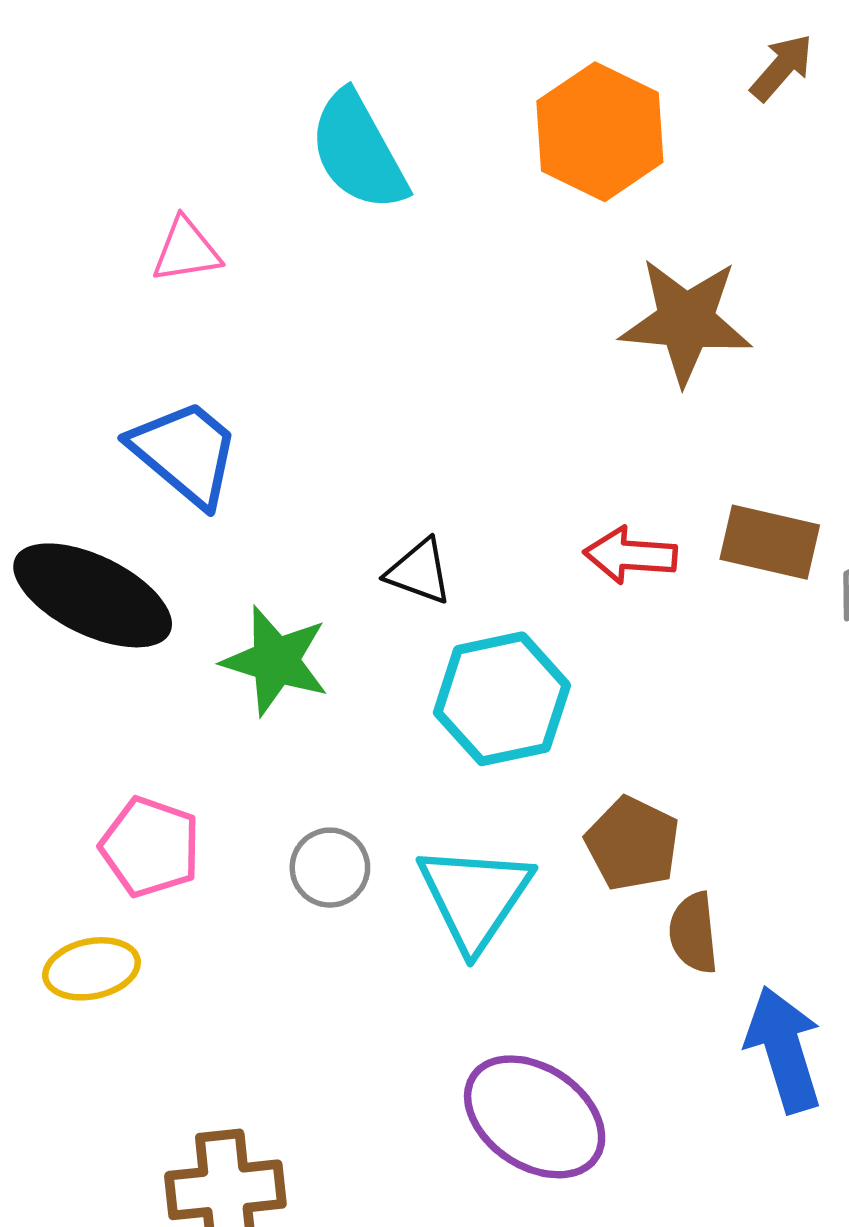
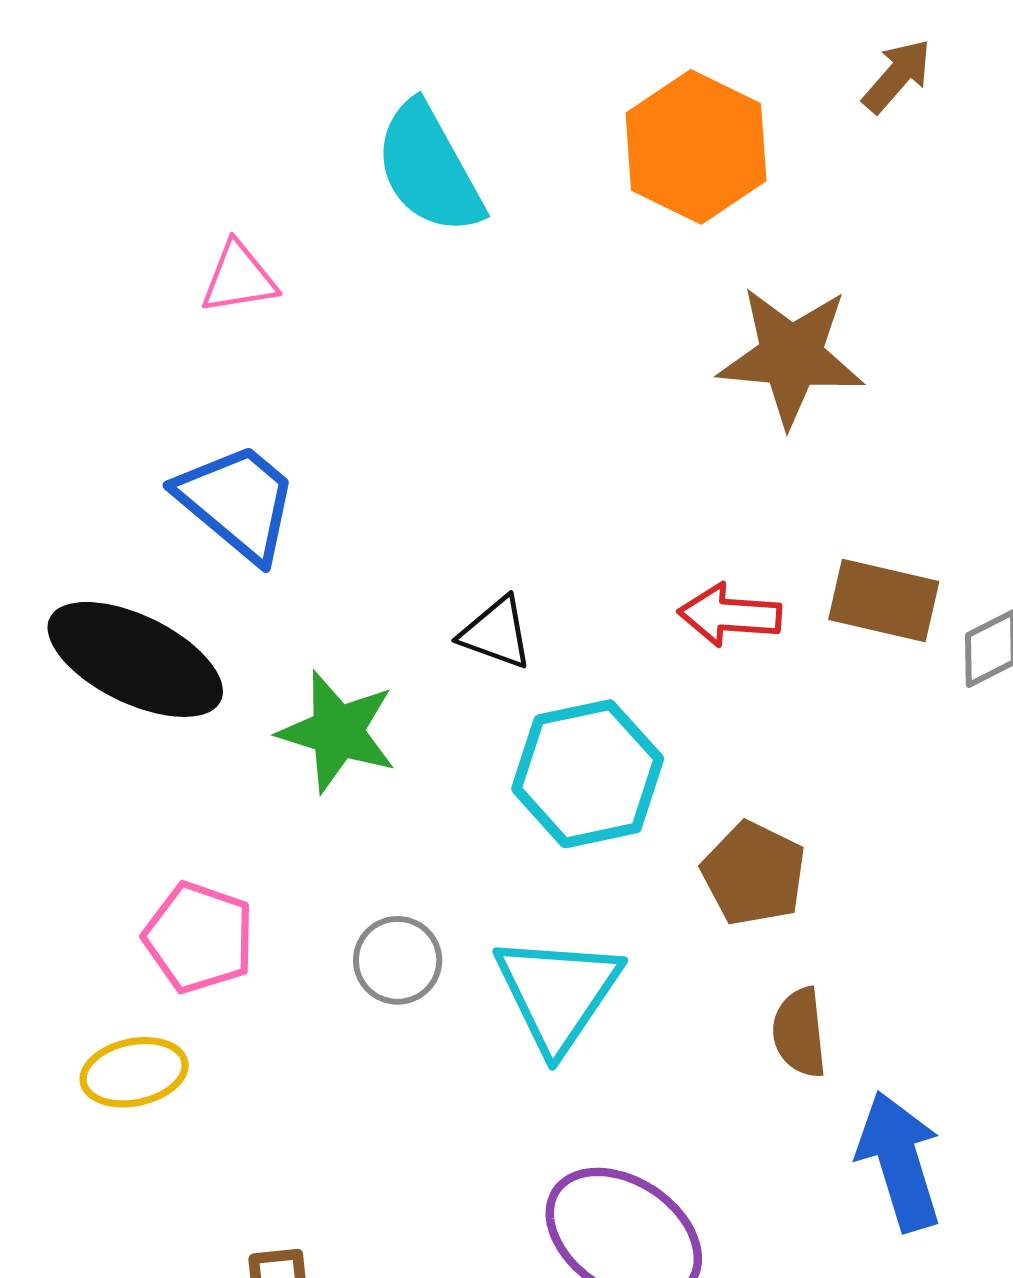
brown pentagon: (633, 844) -> (754, 874), moved

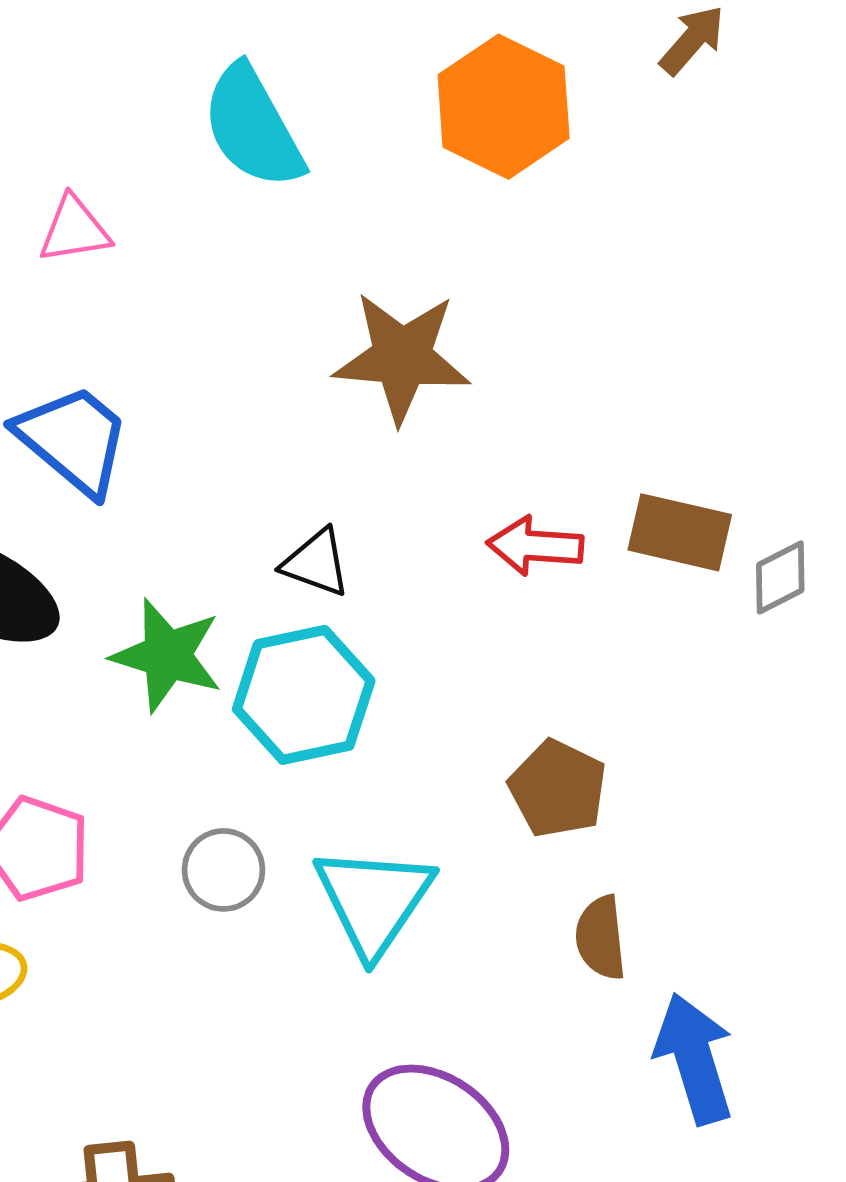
brown star: (791, 356) -> (402, 357), moved
cyan hexagon: (588, 774) -> (304, 695), moved

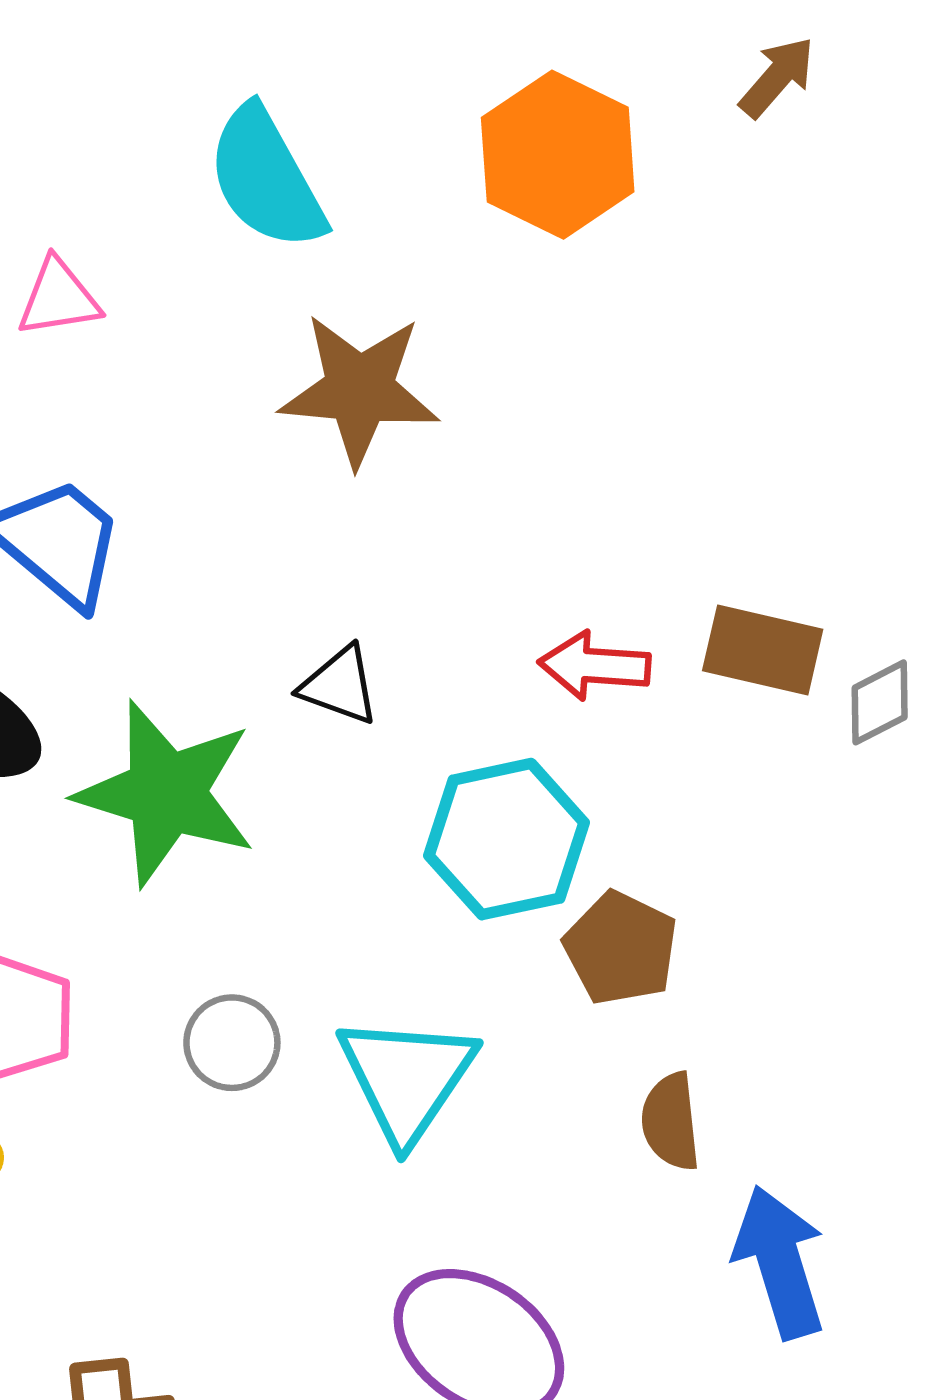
brown star: (402, 357) -> (359, 390), moved
green star: (167, 655) -> (166, 793), size x1.4
cyan hexagon: (304, 695) -> (506, 839), moved

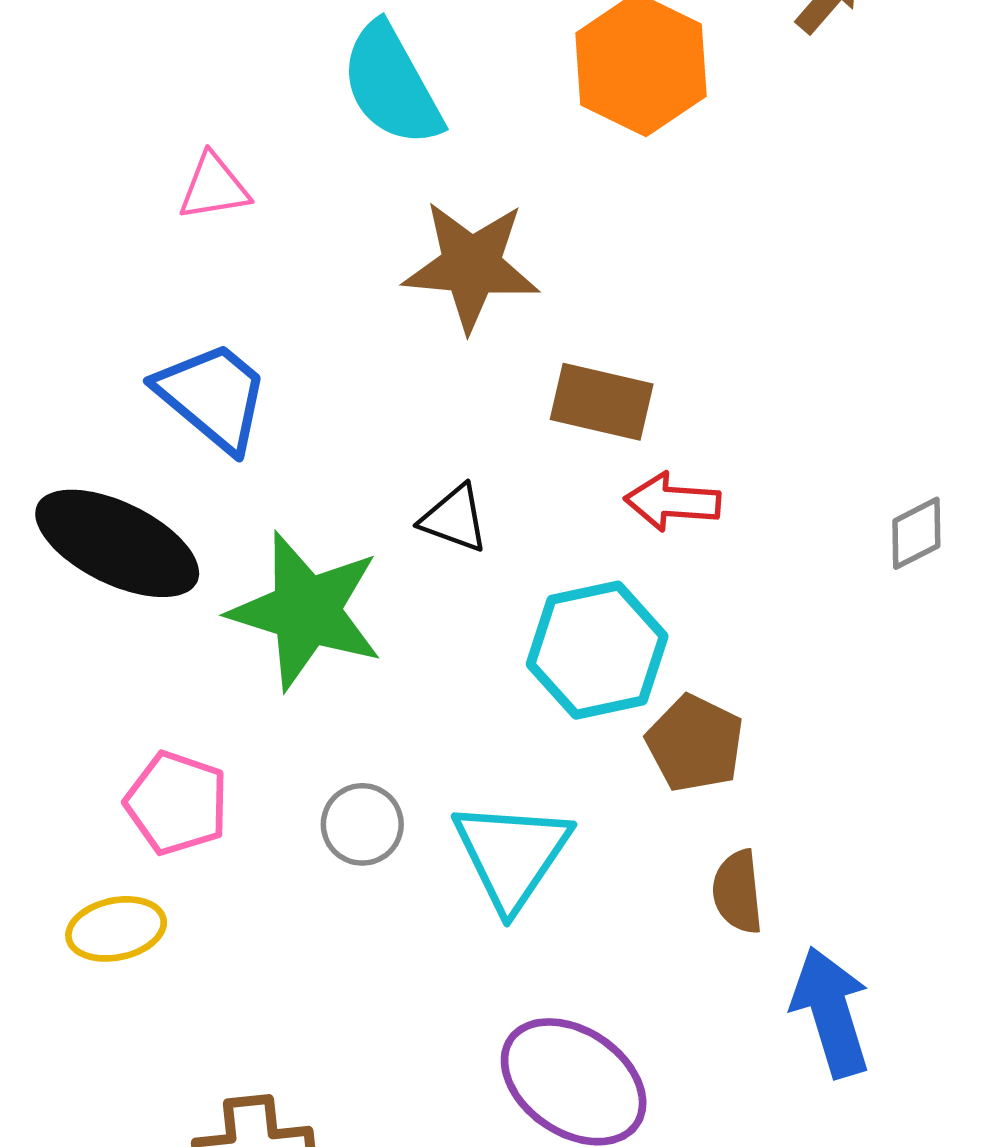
brown rectangle: (763, 650) -> (602, 402), moved

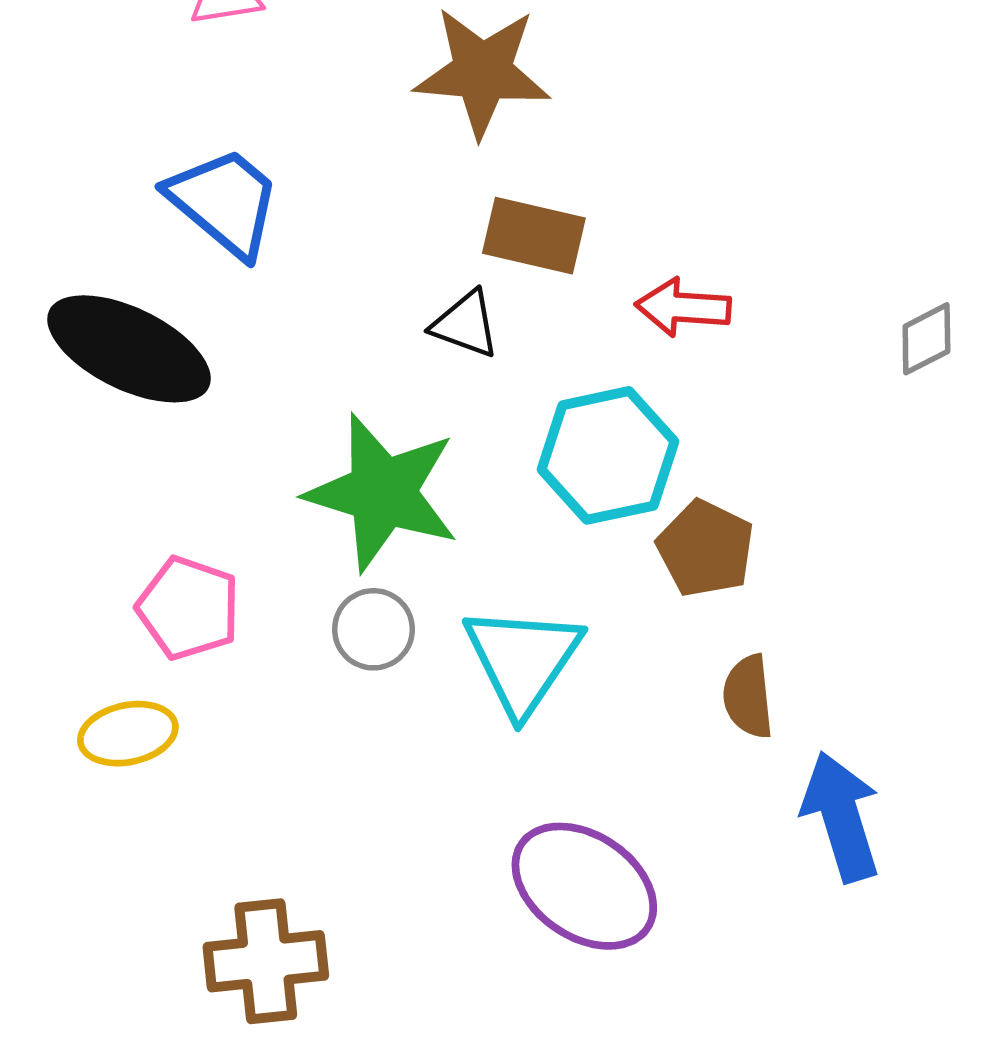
brown rectangle: (602, 402) -> (534, 236), moved
green star: (306, 611) -> (382, 492), moved

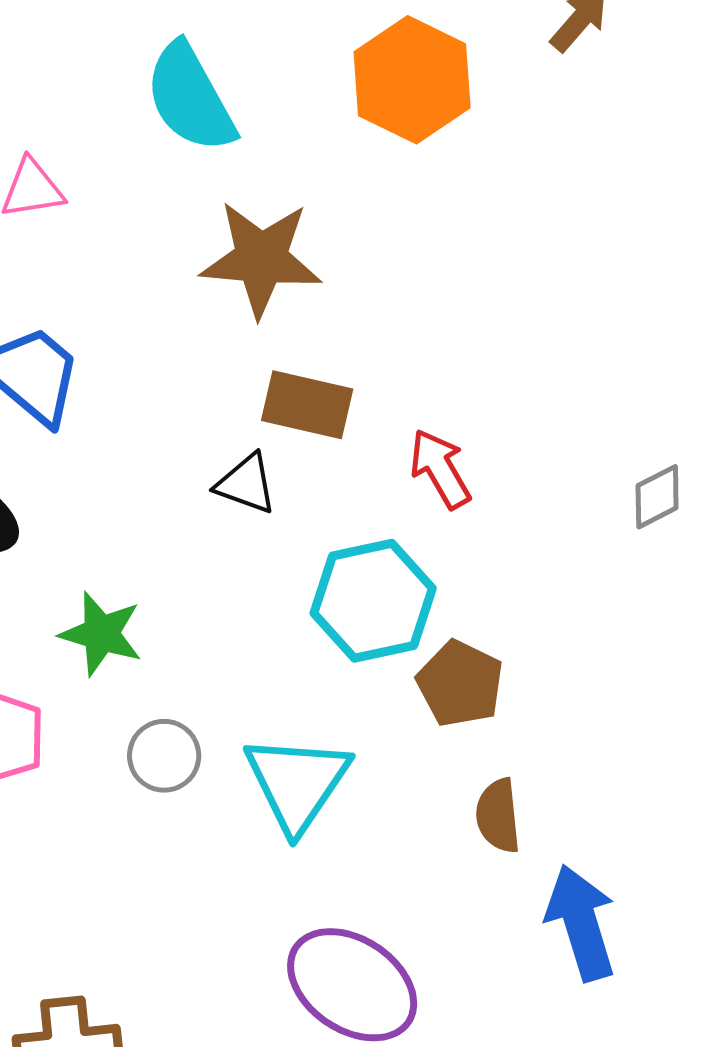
red arrow: (683, 307) -> (440, 469), turned 56
green star: (382, 492) -> (101, 634), moved, size x0.6

